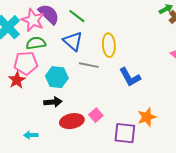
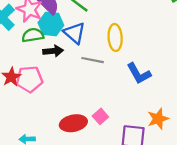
pink pentagon: (26, 63) -> (29, 79), moved
cyan hexagon: (57, 77) -> (51, 24), moved
black arrow: (53, 102) -> (53, 51), moved

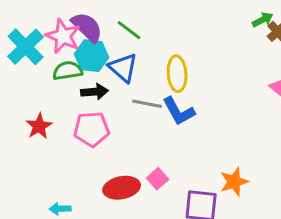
blue L-shape: (139, 74) -> (179, 111), moved
pink pentagon: (29, 79) -> (92, 129), moved

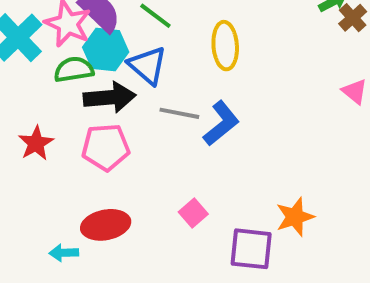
yellow ellipse: (177, 74) -> (225, 46), moved
black arrow: (95, 92) -> (110, 97), size x1.4
blue L-shape: (179, 111) -> (221, 123), turned -100
red ellipse: (122, 188) -> (106, 225), moved

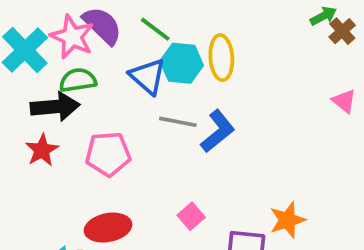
cyan hexagon: (106, 50) -> (182, 63), moved
black arrow: (110, 97) -> (55, 107), moved

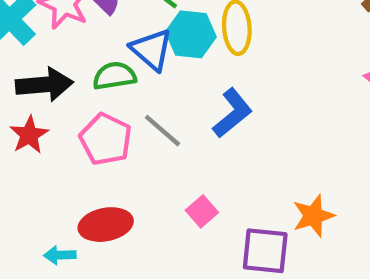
green semicircle: (78, 80) -> (114, 76), moved
gray line: (178, 122) -> (162, 131), moved, turned 30
pink pentagon: (108, 154) -> (106, 139), turned 30

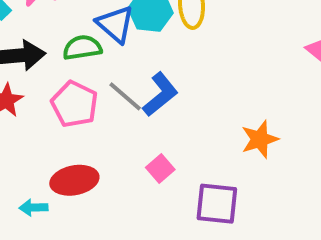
blue L-shape: (232, 113) -> (160, 94), moved
orange star: (313, 216) -> (260, 139), moved

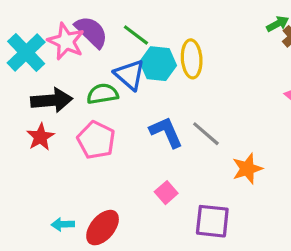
blue L-shape: (160, 94) -> (166, 132), turned -75
gray line: (125, 96) -> (206, 134), moved
red ellipse: (74, 180) -> (103, 228), moved, turned -39

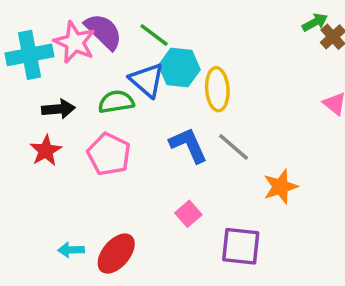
cyan cross: (26, 53) -> (29, 55), turned 33
yellow ellipse: (192, 59) -> (217, 89), moved
black arrow: (52, 100) -> (58, 109), size x0.7

